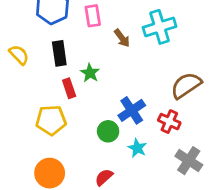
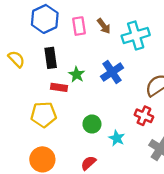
brown arrow: (122, 38) -> (104, 26), moved
red rectangle: (69, 88) -> (59, 87), turned -63
blue cross: (132, 110) -> (112, 72), moved

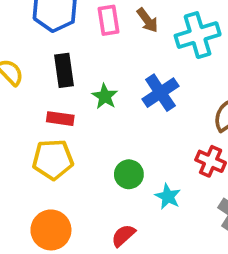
red rectangle: (59, 87) -> (60, 119), moved

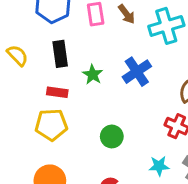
cyan star: (168, 197) -> (159, 166), moved, turned -30

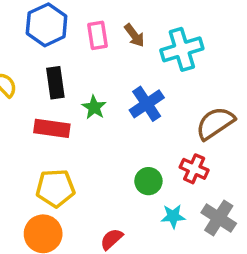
red rectangle: (57, 92) -> (52, 128), size x1.4
yellow pentagon: (51, 125) -> (55, 188), moved
green circle: (112, 136) -> (148, 181), moved

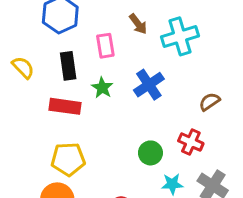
pink rectangle: (98, 35) -> (105, 46), moved
brown semicircle: (215, 123) -> (210, 102), size x0.6

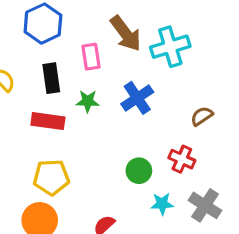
brown arrow: (138, 24) -> (126, 33), size x1.6
green star: (102, 88) -> (88, 101), turned -30

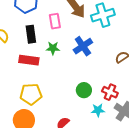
red cross: (182, 159) -> (110, 92), moved

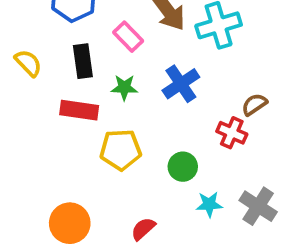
pink rectangle: (55, 21) -> (128, 37), turned -35
red cross: (110, 92) -> (232, 133), moved
yellow pentagon: (31, 94) -> (121, 150), moved

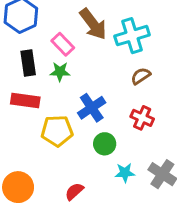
blue cross: (181, 84) -> (92, 108), moved
green star: (124, 88) -> (60, 72), moved
brown semicircle: (254, 104) -> (141, 76), moved

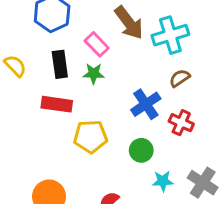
blue cross: (92, 108) -> (146, 104), moved

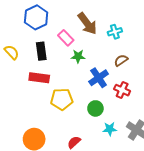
cyan cross: (170, 35) -> (115, 32), size x0.6
green star: (94, 74) -> (78, 56), moved

